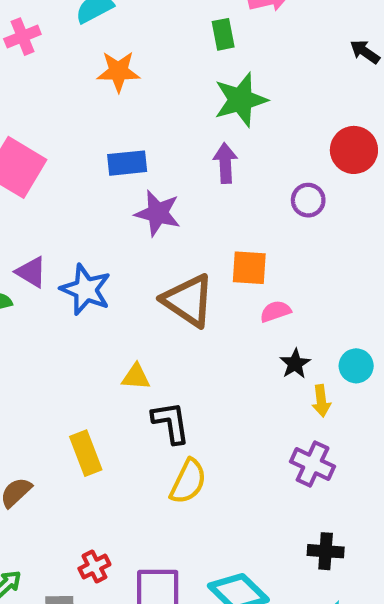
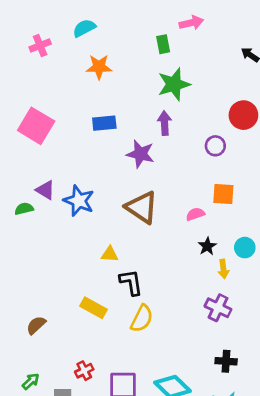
purple star: (158, 213) -> (140, 154), moved
orange square: (249, 268) -> (223, 194), moved
yellow rectangle: (86, 453) -> (94, 308), moved, turned -40

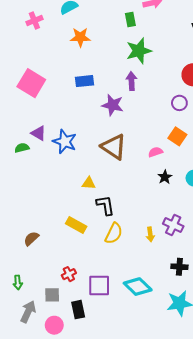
purple circle: (215, 146) -> (179, 103), moved
orange square: (223, 194) -> (177, 136), turned 30
yellow arrow: (223, 269) -> (150, 234), moved
green arrow: (31, 381) -> (18, 282), moved, turned 128

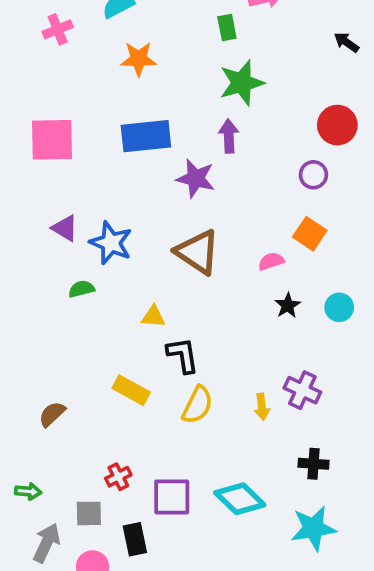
blue rectangle: (85, 81) -> (146, 136), size x1.5
pink square: (31, 83) -> (52, 140), turned -32
green semicircle: (22, 148) -> (81, 289), moved
green arrow: (18, 282) -> (28, 491), turned -80

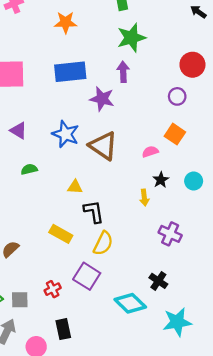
blue star: (111, 243) -> (66, 134), moved
yellow arrow: (262, 407) -> (144, 197), moved
black cross: (313, 464) -> (158, 281), moved, turned 30
purple square: (172, 497) -> (87, 276), moved, turned 32
gray square: (89, 513) -> (20, 300), moved

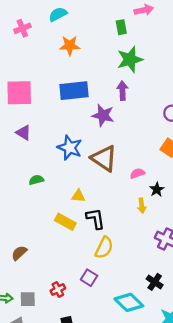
purple triangle: (19, 131) -> (23, 133), moved
pink semicircle: (150, 152) -> (137, 173), moved
yellow rectangle: (61, 234) -> (65, 222), moved
purple square: (87, 276) -> (89, 278), size x0.7

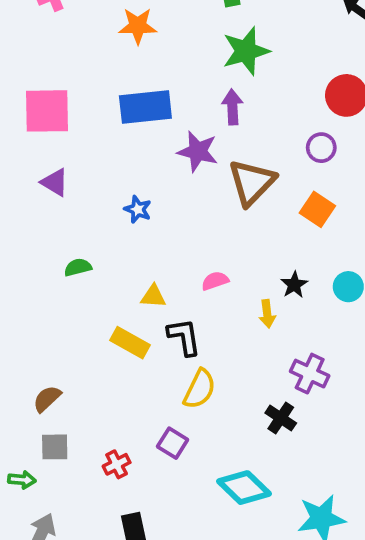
blue star: (70, 148) -> (138, 209), size x0.6
brown triangle: (104, 158) -> (252, 182), moved, turned 40
pink semicircle: (137, 173) -> (215, 281), moved
black cross: (155, 282) -> (281, 418), moved
gray square: (28, 299) -> (55, 447), moved

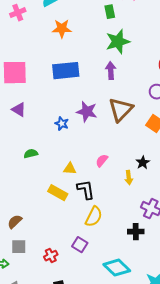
purple star: (198, 151) -> (87, 112), moved
pink semicircle: (215, 281) -> (102, 161), turned -32
black cross: (281, 418) -> (136, 232), turned -35

